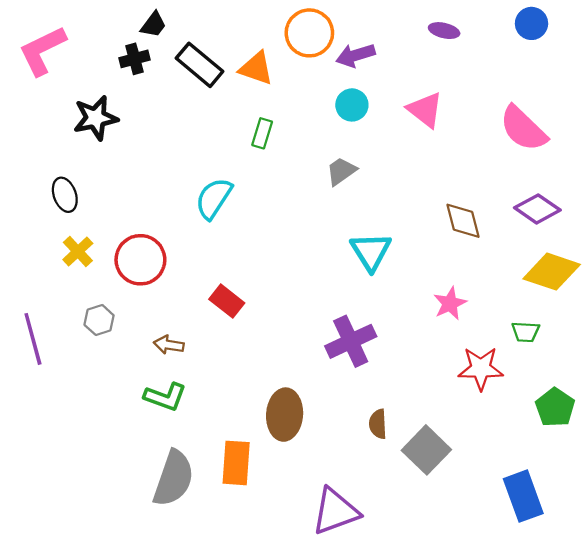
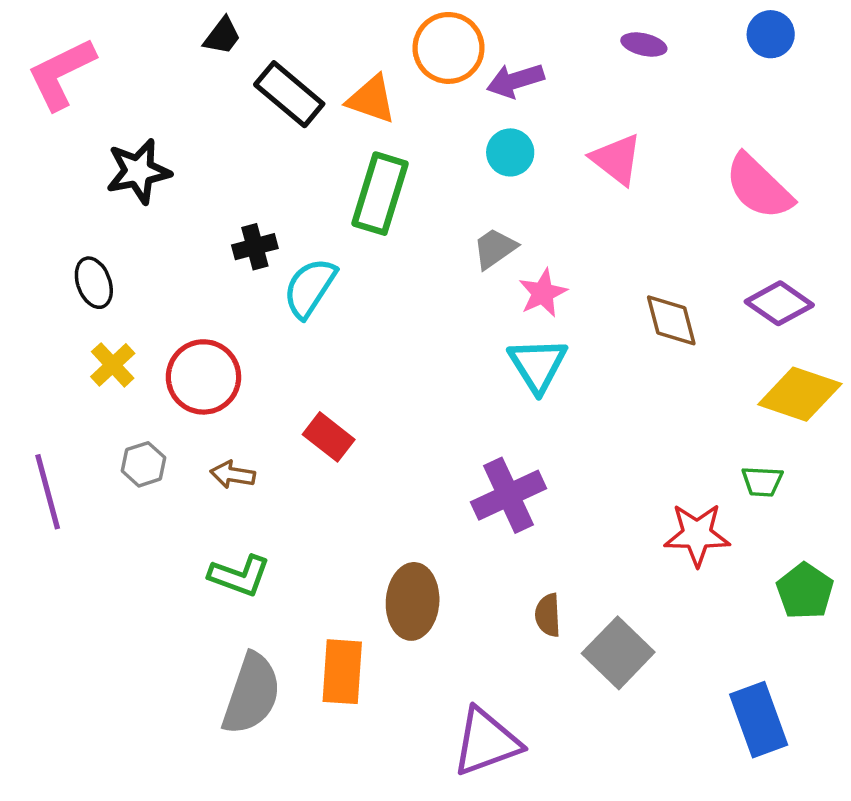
black cross: (135, 59) -> (255, 247), moved
green rectangle: (262, 133) -> (380, 194), size x1.8
pink star: (450, 303) -> (543, 293), moved
brown arrow: (169, 345) -> (233, 475), moved

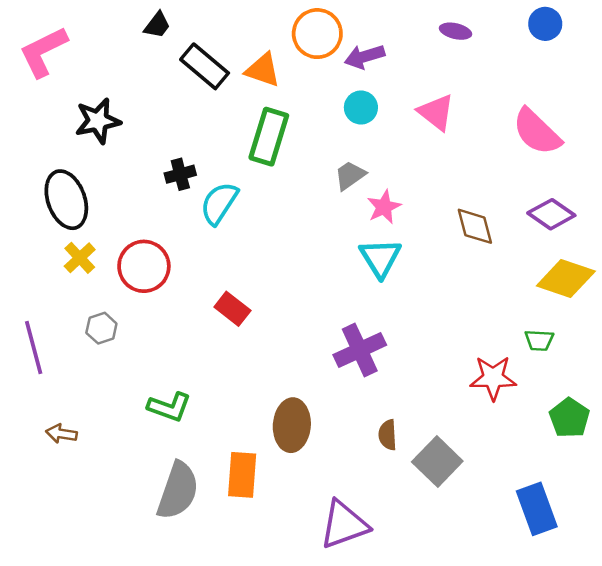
black ellipse: (94, 283) -> (66, 200), size x1.6
brown arrow: (233, 475) -> (61, 434), moved

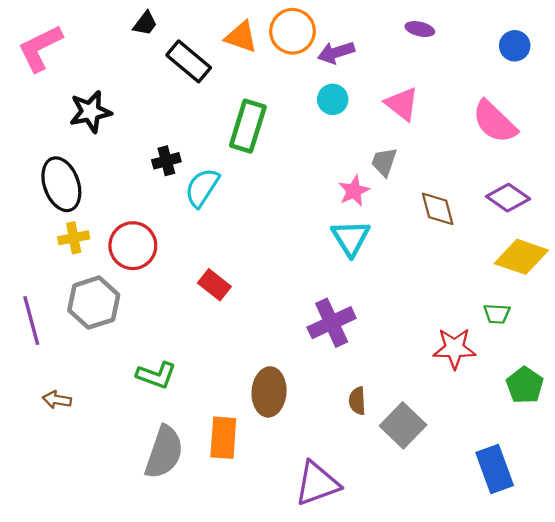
blue circle: (545, 24) -> (515, 46), moved
orange triangle: (263, 70) -> (241, 37), moved
gray trapezoid: (350, 175) -> (384, 162), moved, turned -36
yellow cross: (80, 258) -> (74, 238), turned 32
gray hexagon: (101, 328) -> (94, 303), size x1.8

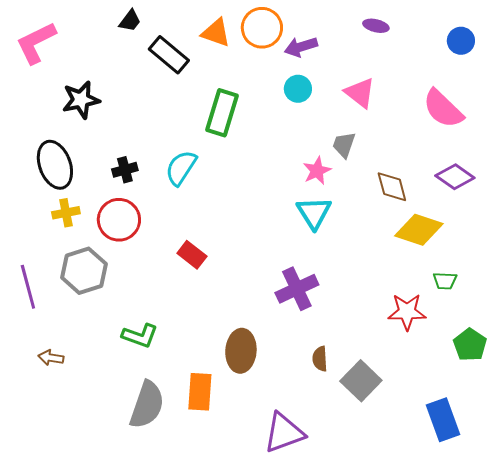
black cross: (166, 161) -> (125, 170), moved
yellow diamond: (521, 257) -> (419, 230), moved

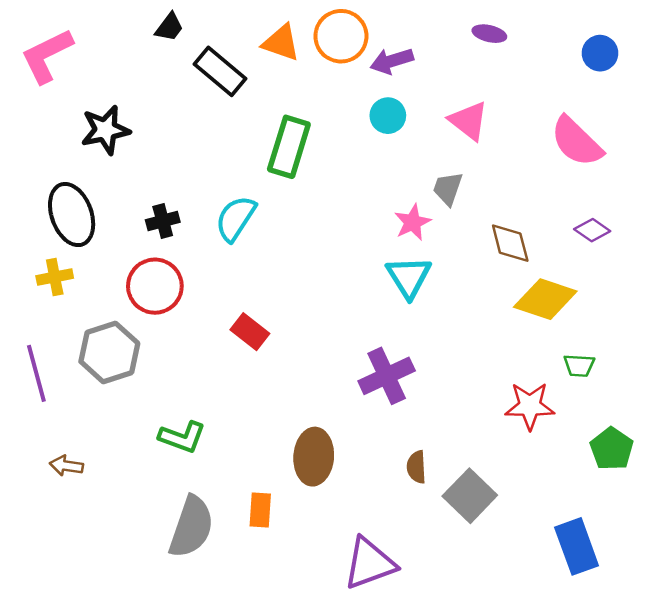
purple diamond: (455, 177) -> (592, 230), size x0.7
yellow cross: (66, 213) -> (55, 277), moved
orange rectangle: (200, 392) -> (260, 510), size x0.7

